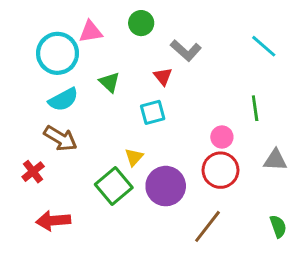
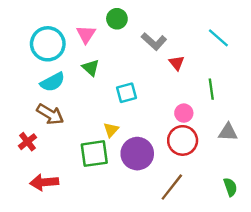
pink triangle: (91, 32) -> (86, 34), moved, turned -48
red triangle: (163, 76) -> (177, 63), moved
green square: (114, 186) -> (94, 154), turned 32

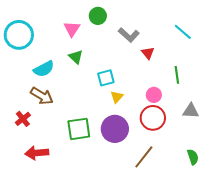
cyan circle: (48, 44) -> (19, 35), moved
yellow triangle: (111, 130) -> (117, 97), moved

